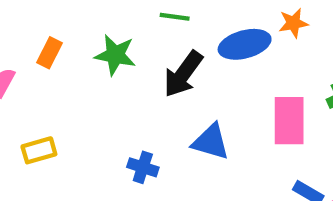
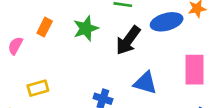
green star: (115, 55) -> (86, 28), turned -30

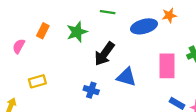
black arrow: (128, 40) -> (104, 54), moved

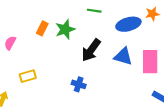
orange rectangle: (43, 31) -> (42, 28), moved
blue triangle: (126, 77) -> (123, 56), moved

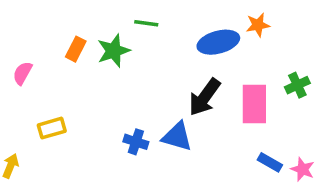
green line: (94, 11) -> (146, 23), moved
black arrow: (91, 50) -> (205, 97), moved
blue triangle: (123, 56) -> (177, 137), moved

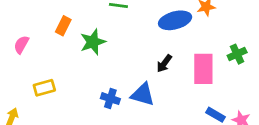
green star: (114, 51) -> (93, 42), moved
black arrow: (205, 97) -> (164, 63), size x0.6

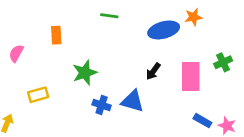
orange rectangle: (63, 26) -> (56, 35), turned -30
green star: (93, 42) -> (85, 73), moved

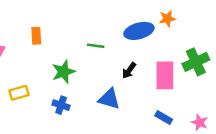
green line: (109, 16) -> (96, 46), moved
green cross: (223, 62) -> (196, 62), size x1.5
blue cross: (102, 105) -> (61, 105), moved
blue rectangle: (202, 121) -> (164, 117), moved

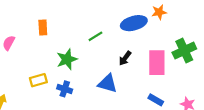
green line: (96, 46) -> (95, 36), turned -40
yellow rectangle: (19, 93) -> (38, 80), moved

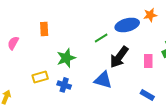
green line: (95, 36) -> (101, 38), moved
black arrow: (125, 58) -> (119, 57), size x1.6
pink rectangle: (157, 63) -> (148, 61), size x0.6

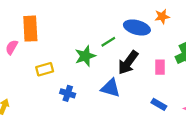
blue ellipse: (127, 25) -> (137, 27), turned 30
orange rectangle: (44, 29) -> (30, 29), moved, size x1.6
green star: (66, 58) -> (85, 56), moved
yellow rectangle: (40, 77) -> (45, 69), moved

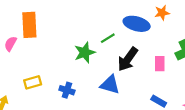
yellow rectangle: (45, 69) -> (33, 82), moved

